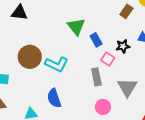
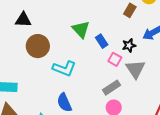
brown circle: (30, 57) -> (38, 46), moved
gray rectangle: (96, 77) -> (111, 88), moved, turned 72
gray triangle: (127, 87) -> (135, 69), moved

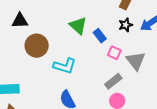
black star: (129, 45) -> (126, 25), moved

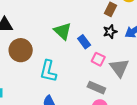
cyan L-shape: (65, 66) -> (48, 71), turned 85
gray rectangle: (113, 81) -> (96, 88), turned 60

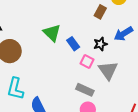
black star: (110, 32) -> (100, 44), moved
cyan L-shape: (48, 71) -> (15, 89), moved

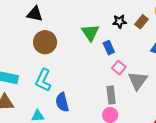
black star: (100, 44) -> (119, 21), moved
gray rectangle: (85, 90) -> (111, 95), turned 48

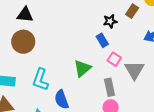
black star: (119, 21) -> (110, 21), moved
green triangle: (90, 33) -> (82, 68), moved, turned 30
brown circle: (45, 42) -> (23, 42), moved

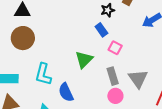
gray triangle: (134, 70) -> (138, 79), moved

